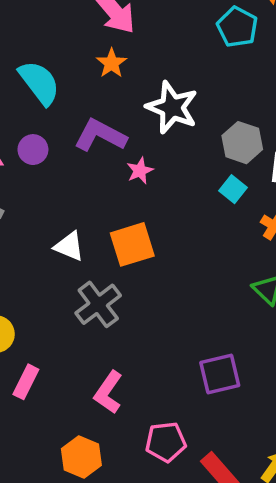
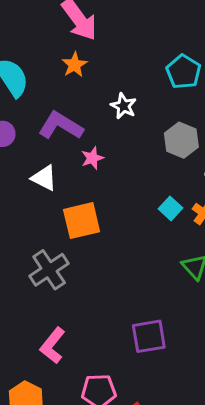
cyan pentagon: (237, 27) -> (184, 72), moved
white star: (172, 107) -> (124, 106), size x0.6
cyan square: (233, 189) -> (171, 208), moved
white triangle: (69, 246) -> (44, 178), moved

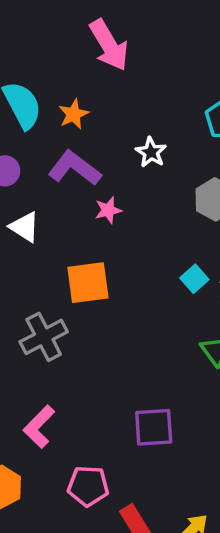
orange star: (74, 65) -> (73, 114), moved
white triangle: (44, 178) -> (25, 227), moved

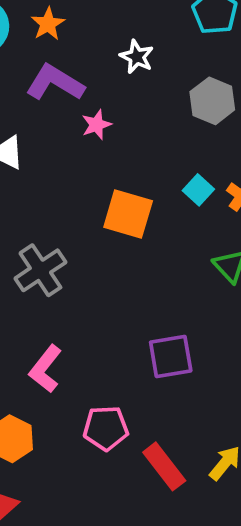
orange square: (88, 283) -> (128, 214), moved, turned 30

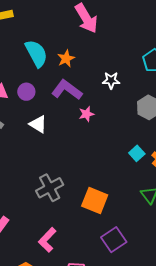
white star: (137, 57) -> (111, 80), turned -30
orange square: (128, 214) -> (95, 200), moved
purple square: (171, 357) -> (114, 240), turned -30

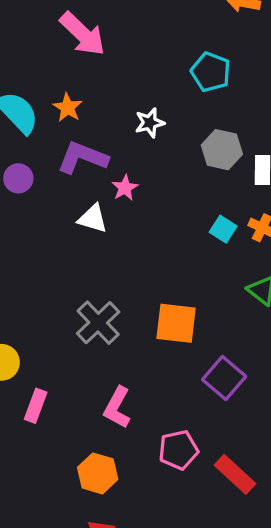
white triangle: (38, 124) -> (93, 219), moved

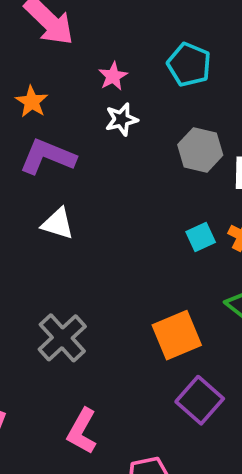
pink star: (125, 188) -> (113, 76), moved
cyan square: (223, 229) -> (201, 237), turned 32
orange square: (176, 323) -> (177, 335), moved, turned -30

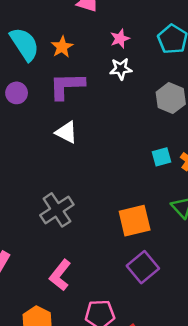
purple L-shape: (47, 157) -> (67, 86), turned -33

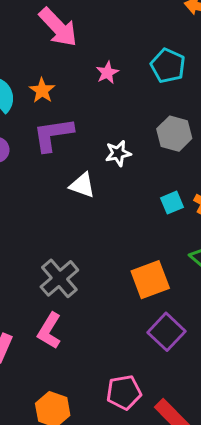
white star: (121, 69) -> (118, 153), moved
white triangle: (66, 132) -> (82, 185), moved
pink L-shape: (60, 275) -> (49, 331), moved

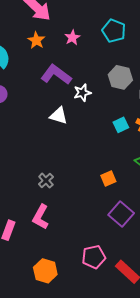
orange star: (42, 90) -> (36, 40), moved
purple L-shape: (53, 134) -> (56, 75), moved, turned 48
gray cross: (59, 278) -> (46, 181), size x0.6
orange square: (150, 280) -> (108, 179), size x0.6

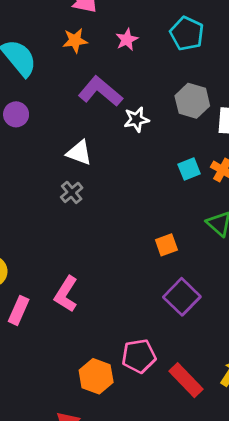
orange star: (36, 40) -> (75, 41), turned 30
white triangle: (59, 116) -> (79, 153), moved
gray cross: (46, 181) -> (72, 192), moved
orange hexagon: (45, 271) -> (96, 376), moved

